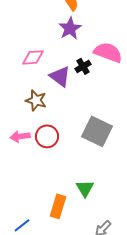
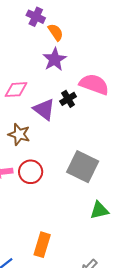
green triangle: (85, 188) -> (99, 210), moved, turned 48

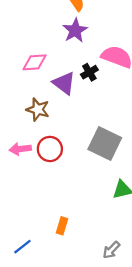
orange rectangle: (42, 245) -> (62, 226), size x0.7

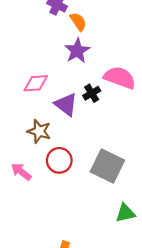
pink arrow: (20, 149) -> (21, 172), turned 45
red circle: (50, 149) -> (59, 160), moved

